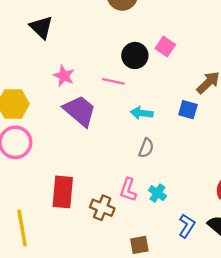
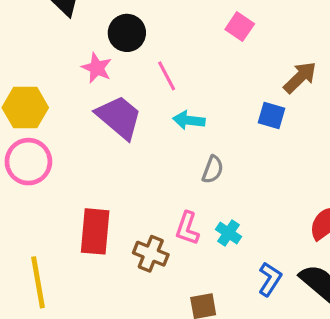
black circle: (135, 55) -> (127, 33), moved
pink line: (113, 81) -> (167, 76), turned 50
cyan arrow: (142, 113) -> (189, 120), moved

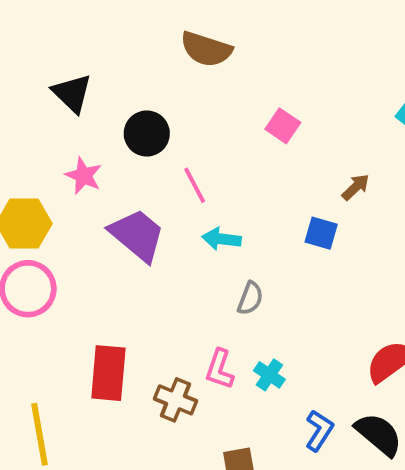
pink star: (97, 68) -> (84, 176), moved
brown arrow: (300, 77) -> (356, 187), size x0.7

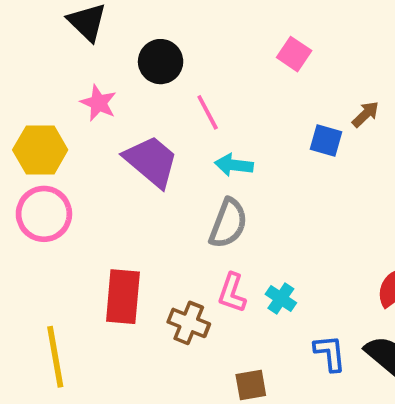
blue square: (321, 233) -> (326, 141), moved
gray semicircle: (250, 298) -> (228, 223), moved, size x1.5
blue L-shape: (319, 431) -> (330, 353), turned -39

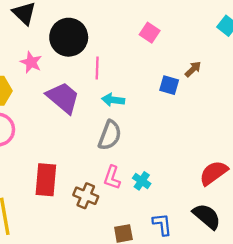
black circle: (161, 62) -> (69, 37), size x1.4
pink line: (208, 112) -> (97, 68), turned 30
blue L-shape: (330, 353) -> (162, 224), moved

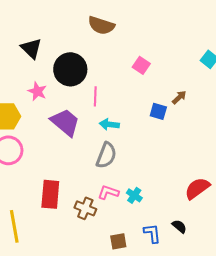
pink L-shape: (112, 178) -> (108, 192), turned 90
black semicircle: (207, 216) -> (179, 226), moved, size x0.6

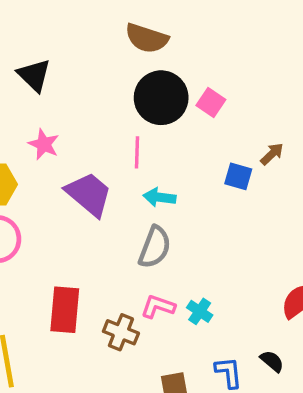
black circle: (70, 69) -> (161, 98), moved

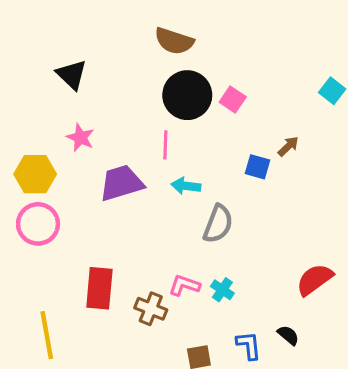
purple trapezoid: (89, 194) -> (121, 183), turned -57
gray semicircle: (155, 247) -> (218, 224), moved

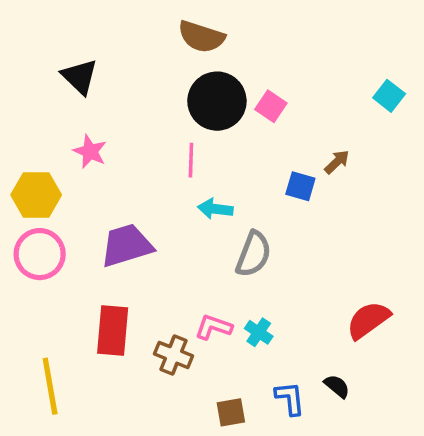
purple trapezoid: (121, 183) -> (127, 245), moved

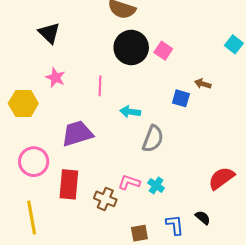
pink line: (191, 160) -> (100, 86), moved
brown arrow: (337, 162) -> (203, 84), turned -119
pink circle: (40, 254) -> (34, 162), moved

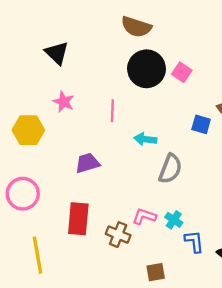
purple trapezoid: (77, 134) -> (87, 163), size x0.7
pink circle: (34, 162) -> (23, 194), moved
blue L-shape: (175, 225) -> (194, 241), moved

